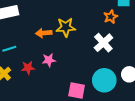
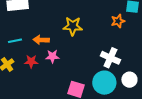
orange arrow: (44, 33) -> (41, 40), moved
white cross: (103, 43) -> (110, 58), moved, turned -30

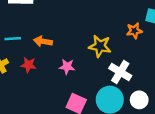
yellow star: (73, 26) -> (100, 46), moved
pink star: (52, 56) -> (67, 67), moved

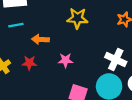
cyan line: (13, 39) -> (16, 25), moved
yellow star: (100, 46) -> (77, 18), moved

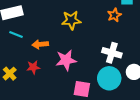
cyan line: (16, 25) -> (16, 35), turned 40
pink star: (66, 60) -> (66, 60), size x1.5

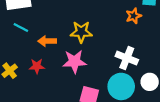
yellow star: (71, 20) -> (81, 32), moved

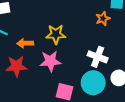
red star: (37, 66) -> (16, 66), size x1.5

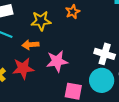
orange star: (103, 19) -> (73, 12), moved
yellow star: (56, 34) -> (41, 21), moved

